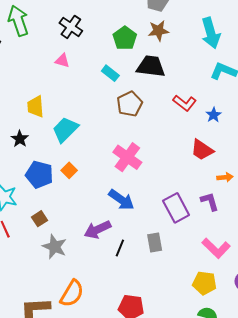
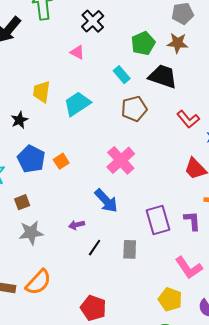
cyan trapezoid: (65, 130) -> (77, 104), moved
purple arrow: (97, 230) -> (77, 225), size x0.6
gray star: (55, 247) -> (31, 233), turned 30

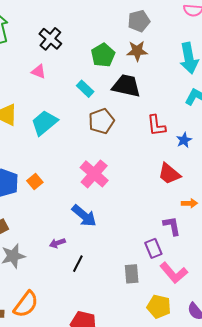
red L-shape: (188, 119) -> (156, 125), turned 40
purple rectangle: (158, 220) -> (153, 248), moved, size x0.7
gray rectangle: (130, 249) -> (132, 274), moved

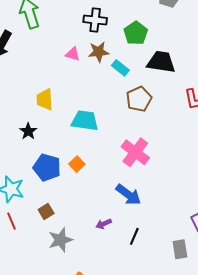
black cross: (50, 39) -> (95, 20), moved, turned -30
brown star: (137, 51) -> (99, 52), moved
cyan trapezoid: (44, 123) -> (85, 121), moved, turned 52
black line: (78, 264) -> (134, 236), moved

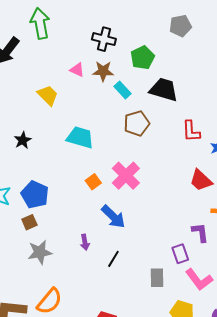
yellow trapezoid: (45, 99) -> (48, 95), moved, turned 130
orange square: (77, 164) -> (93, 182), moved
blue pentagon: (47, 167) -> (35, 195), moved
purple arrow: (104, 224) -> (85, 242), turned -84

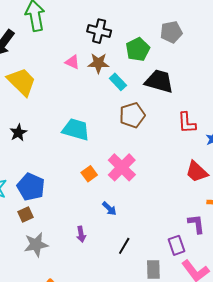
gray pentagon: (180, 26) -> (171, 32), moved
yellow trapezoid: (48, 95) -> (22, 82), moved, size x1.4
blue arrow: (113, 217) -> (109, 209), size x0.6
black line: (113, 259) -> (124, 246), moved

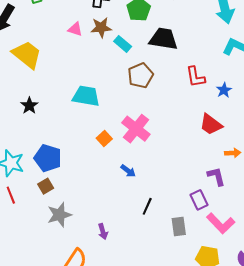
purple arrow: (81, 234) -> (103, 232), moved

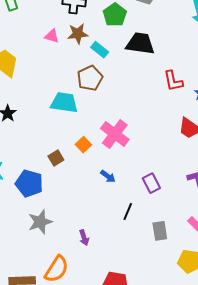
brown pentagon: (141, 75) -> (90, 78), moved
blue pentagon: (48, 158) -> (29, 183), moved
brown square: (46, 186) -> (56, 158), moved
purple rectangle: (199, 200) -> (151, 183), moved

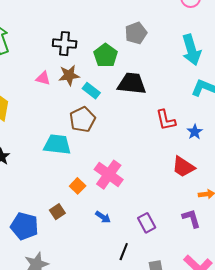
brown square: (56, 158) -> (57, 212), moved

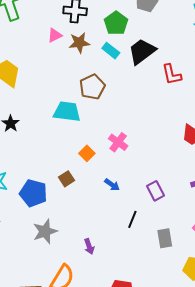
pink triangle: (43, 78) -> (55, 35), moved, turned -42
black trapezoid: (132, 84) -> (142, 51), turned -44
cyan rectangle: (91, 91) -> (111, 51), moved
red L-shape: (166, 120) -> (172, 74), moved
pink cross: (109, 175) -> (118, 142), size x0.7

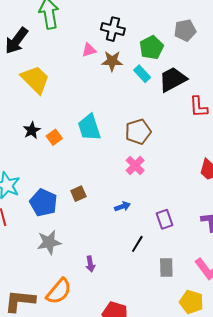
brown pentagon: (92, 87) -> (138, 132), moved
cyan trapezoid: (67, 112) -> (89, 127), turned -124
orange square: (87, 153) -> (54, 137), moved
blue arrow: (112, 185) -> (122, 207), turned -63

